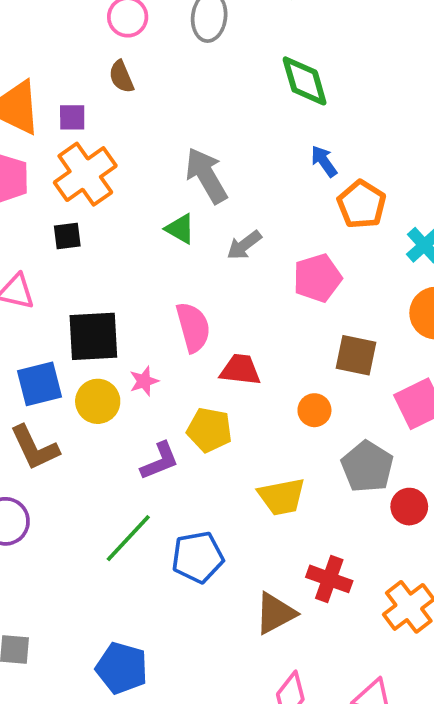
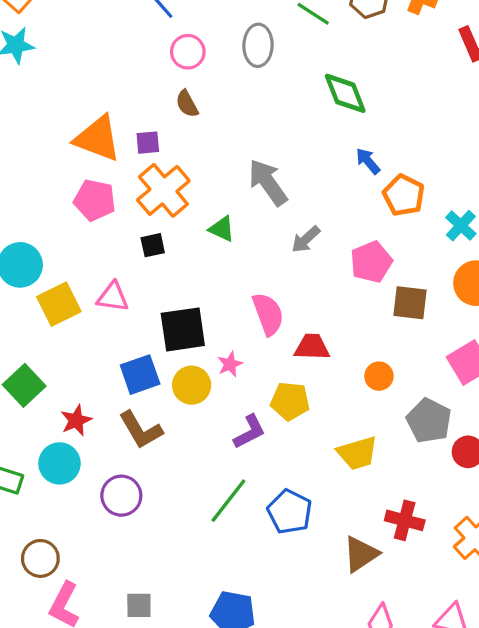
green triangle: (180, 229) -> (222, 229), moved
brown square: (356, 355) -> (410, 303), moved
blue pentagon: (198, 557) -> (290, 512), turned -30

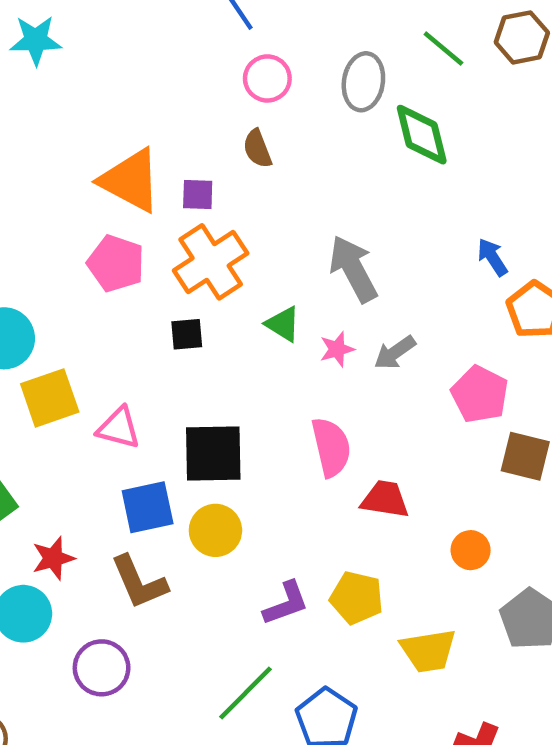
green diamond: (345, 93) -> (422, 135), moved
pink pentagon: (371, 262) -> (480, 394), turned -30
pink triangle: (113, 297) -> (119, 428), moved
pink star: (230, 364) -> (337, 349), moved
yellow pentagon: (290, 401) -> (357, 598), moved

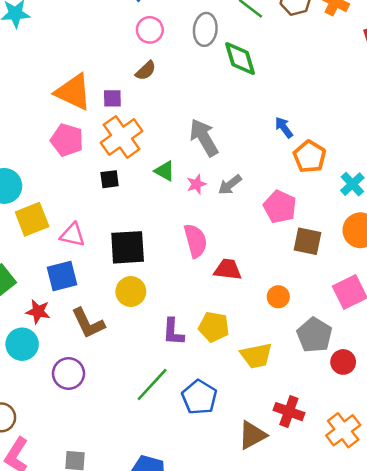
brown semicircle: (257, 149) -> (146, 71), turned -110
blue square: (148, 507) -> (62, 276), moved
red star: (53, 558) -> (38, 311), turned 30
purple L-shape: (286, 603) -> (173, 332), turned 116

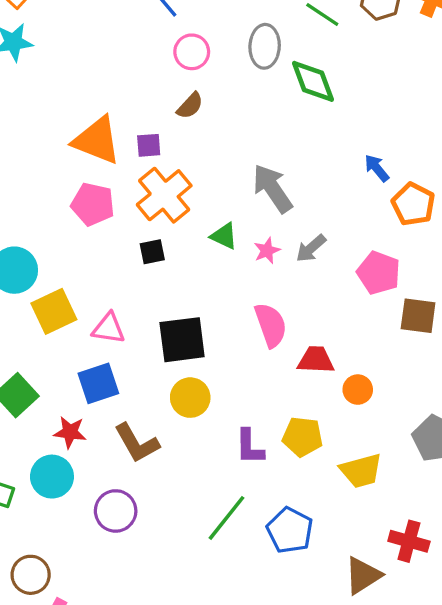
orange circle: (278, 297) -> (358, 390), moved

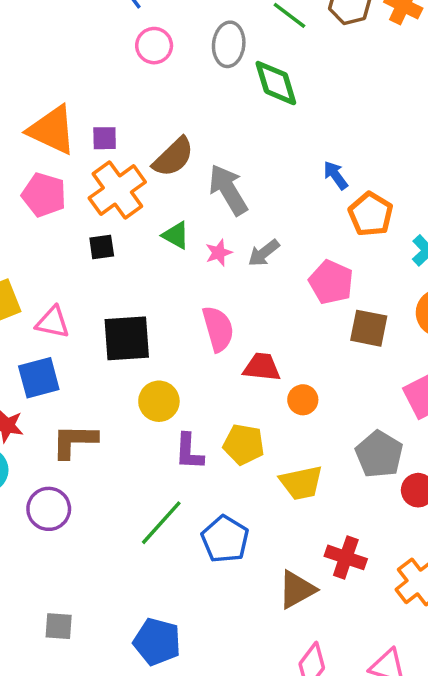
brown semicircle: (190, 106) -> (173, 157), moved, size x1.5
yellow circle: (190, 398) -> (159, 401), moved
brown L-shape: (137, 443) -> (74, 441), turned 117

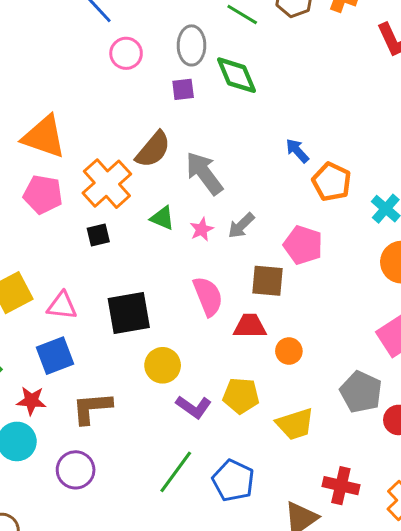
purple square: (105, 138) -> (183, 89), moved
brown square: (369, 328) -> (267, 281), moved
purple L-shape: (189, 452) -> (194, 407), turned -52

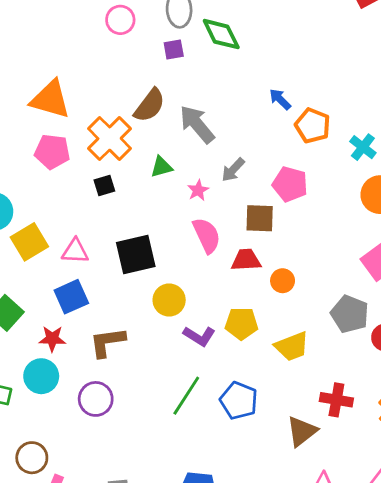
green triangle: (162, 218) -> (161, 167), turned -35
pink star: (202, 229) -> (198, 190), moved

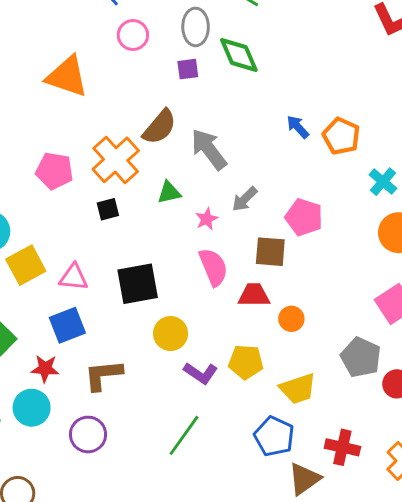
orange triangle: (50, 99) -> (67, 76), moved
orange pentagon: (313, 126) -> (341, 136), moved
blue pentagon: (239, 401) -> (274, 436), moved

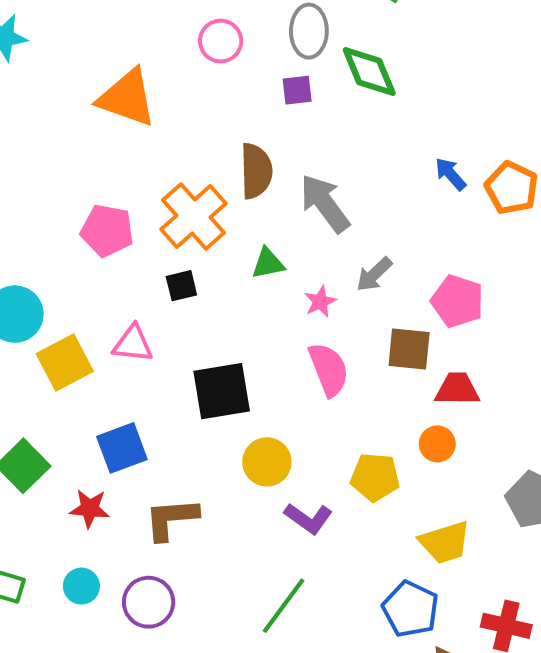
brown semicircle: (160, 127) -> (256, 171), turned -42
pink triangle: (74, 277) -> (133, 344), moved
red trapezoid: (254, 295) -> (457, 389), moved
yellow pentagon: (246, 362) -> (375, 477), moved
cyan circle: (32, 408) -> (81, 586), moved, size x0.7

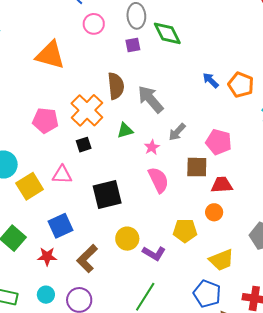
yellow circle: (267, 462) -> (127, 239), moved
brown L-shape: (171, 519) -> (87, 259), turned -36

